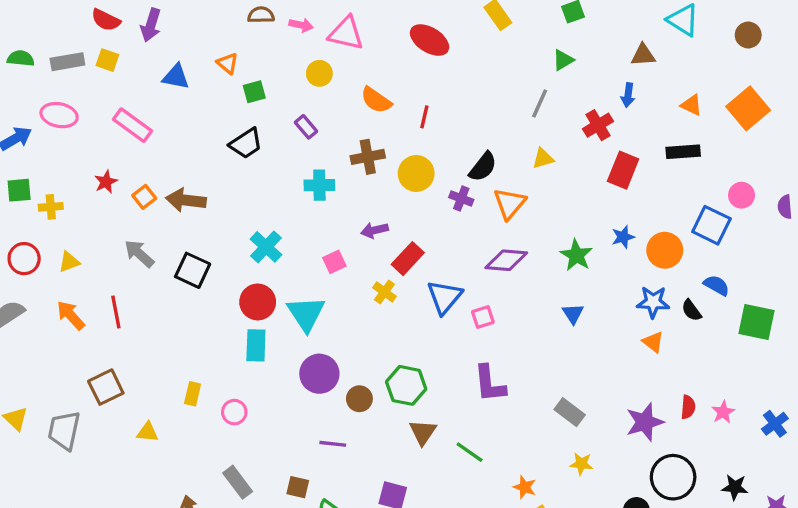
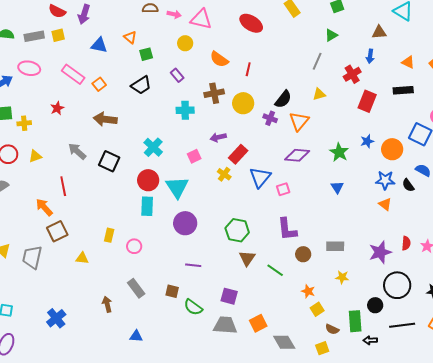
yellow square: (107, 60) -> (58, 35), turned -32
orange square: (144, 197) -> (99, 84), moved
orange arrow: (71, 315) -> (44, 207), moved
brown circle: (359, 399) -> (303, 254), moved
gray rectangle: (570, 412) -> (335, 246), turned -36

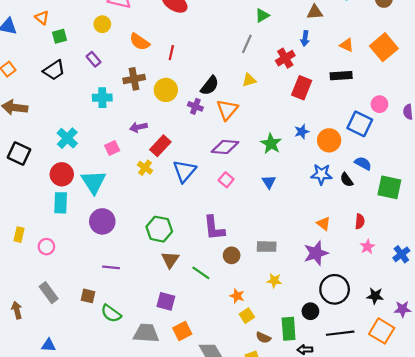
pink square: (283, 189) -> (226, 180), moved, turned -32
orange triangle: (385, 204) -> (324, 224), moved
red semicircle: (406, 243) -> (360, 221), moved
purple square: (229, 296) -> (166, 301), moved

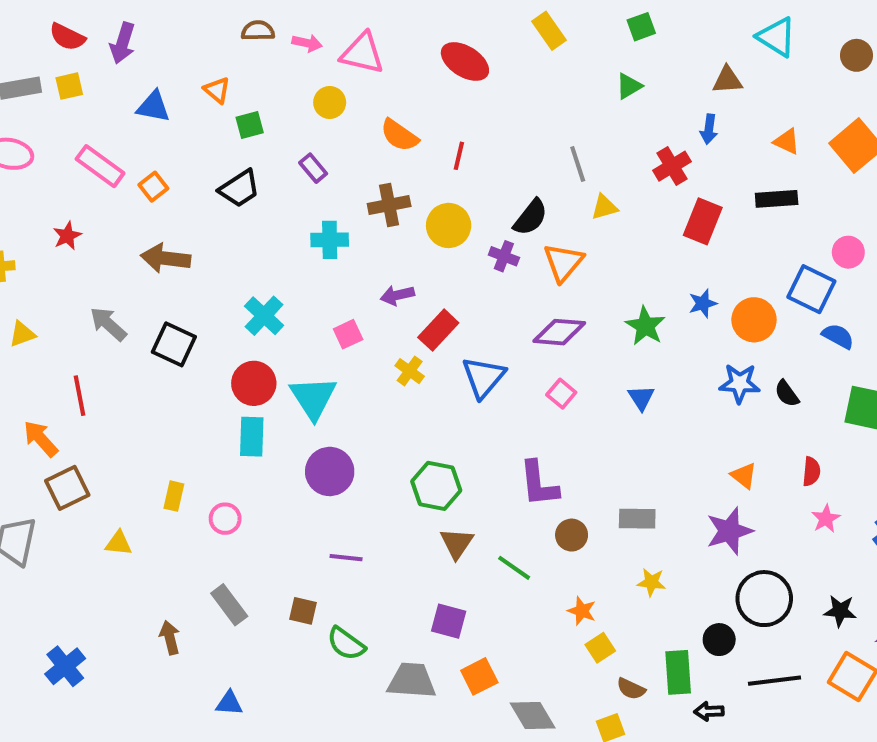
gray line: (247, 44) -> (578, 164), moved, turned -42
blue semicircle: (363, 163) -> (838, 336), moved

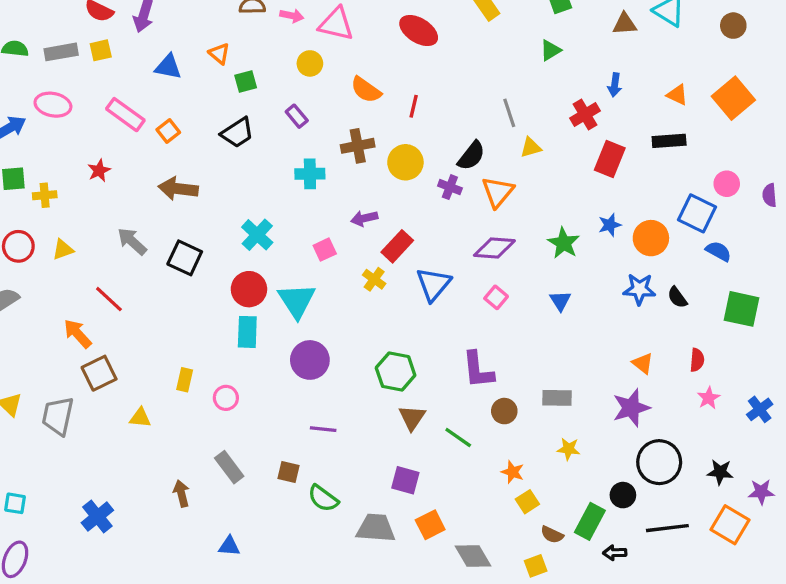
brown triangle: (727, 80) -> (625, 24), moved
red line: (80, 396) -> (109, 299), turned -36
green rectangle: (678, 672) -> (590, 521), turned 32

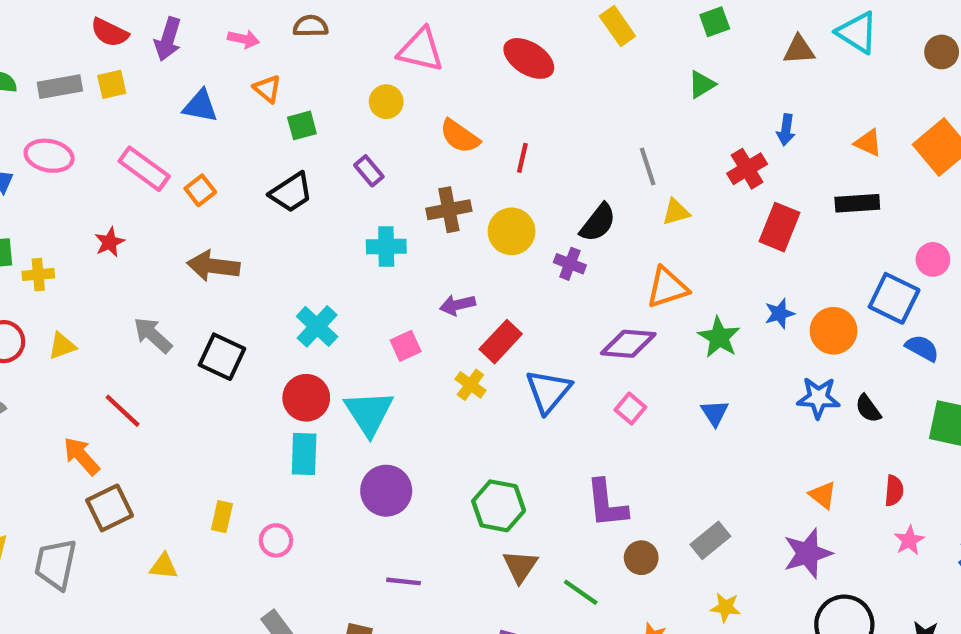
pink arrow: (292, 16) -> (244, 39), moved
orange triangle: (498, 192) -> (667, 288), moved, turned 32
gray rectangle: (557, 398) -> (710, 540), turned -40

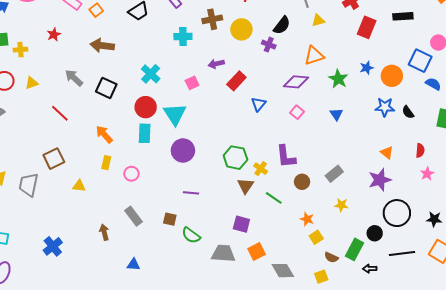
yellow cross: (470, 385) -> (261, 169), moved
blue triangle: (548, 391) -> (259, 104), size x0.7
orange arrow: (81, 456) -> (104, 134), moved

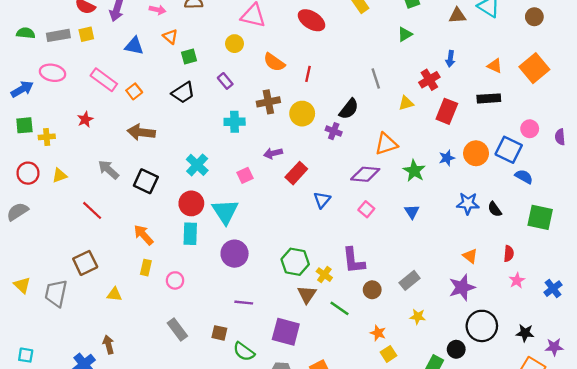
yellow triangle: (318, 20) -> (406, 103), moved
orange circle: (392, 76) -> (476, 153), moved
purple square: (241, 224) -> (286, 332), moved, size x1.4
brown arrow: (104, 232) -> (109, 345), moved

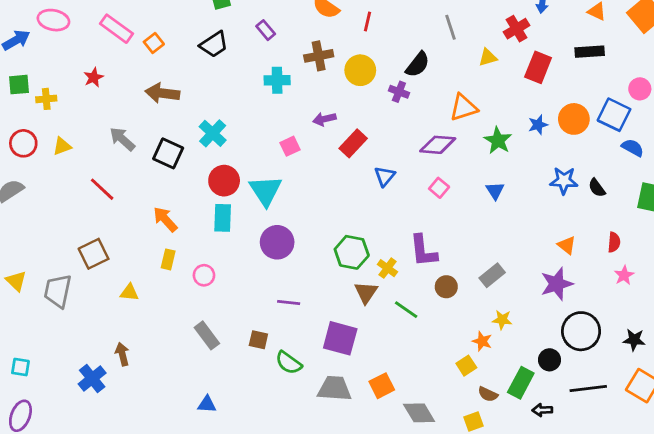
cyan cross: (197, 165) -> (213, 133), moved
orange star: (378, 333) -> (482, 341), moved

